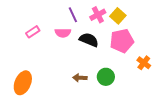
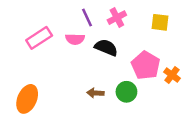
yellow square: (118, 16) -> (160, 22), moved, turned -35
pink rectangle: (33, 32) -> (39, 38), size x1.5
pink pentagon: (122, 41) -> (146, 65), moved, turned -30

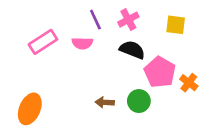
black semicircle: (106, 47) -> (132, 50), moved

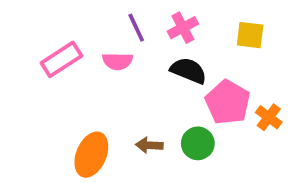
orange ellipse: (30, 109) -> (91, 155), moved

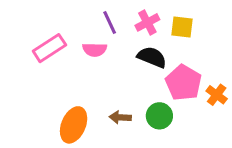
yellow square: (250, 35) -> (182, 27), moved

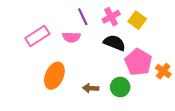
yellow square: (182, 27) -> (137, 20), turned 30
orange ellipse: (74, 125) -> (54, 76), moved

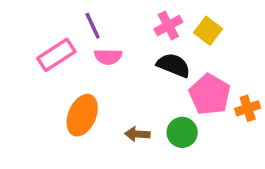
purple line: (83, 17) -> (93, 26), moved
orange cross: (163, 71) -> (248, 108), turned 35

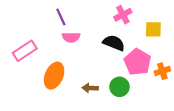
pink cross: (168, 26) -> (123, 15), moved
yellow square: (208, 31) -> (153, 29), moved, turned -36
pink rectangle: (56, 55) -> (25, 51), moved

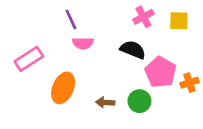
yellow square: (153, 29) -> (179, 21), moved

